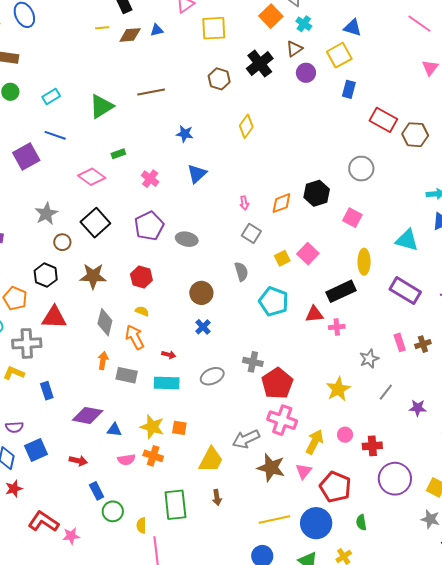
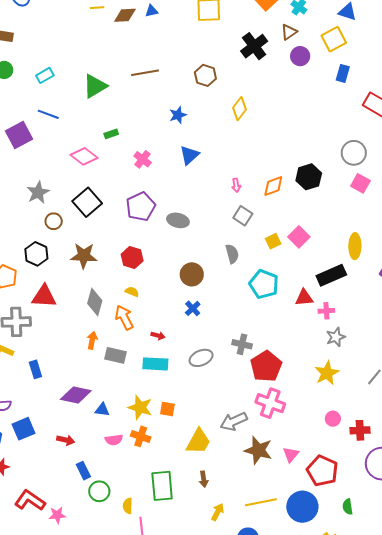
brown hexagon: (219, 79) -> (205, 75), moved
blue star: (185, 134) -> (178, 115), turned -30
pink square: (352, 218) -> (360, 183), moved
gray star: (369, 359) -> (336, 337), moved
yellow arrow: (315, 442) -> (218, 512), moved, size x0.7

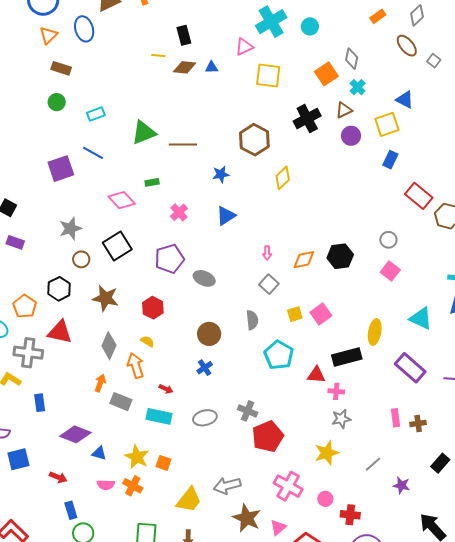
brown line: (145, 73) -> (183, 144), moved
brown hexagon: (205, 75) -> (254, 140), size x1.4
gray circle: (354, 153) -> (388, 240), size x0.7
pink cross: (270, 403) -> (288, 486), moved

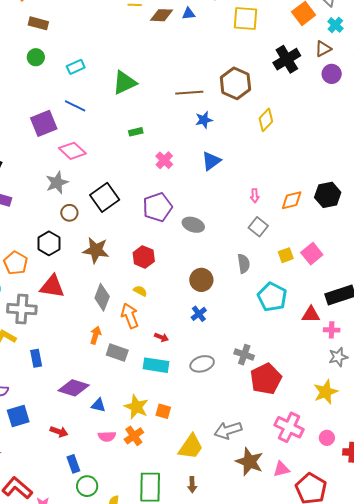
brown line: (183, 144) -> (189, 93), moved
pink diamond: (122, 200) -> (72, 151), moved
orange cross: (133, 486) -> (134, 436), turned 30
pink triangle: (278, 527) -> (281, 469), turned 30

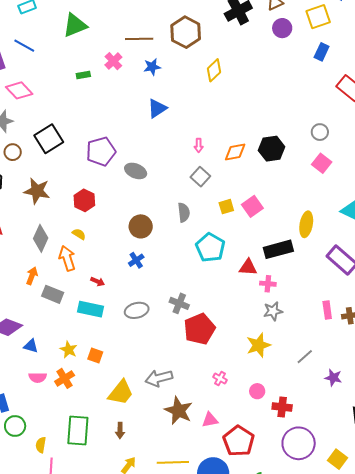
pink cross: (164, 160) -> (113, 61), moved
yellow star: (136, 407) -> (69, 350), size x0.7
pink cross: (289, 427) -> (220, 379), size x0.5

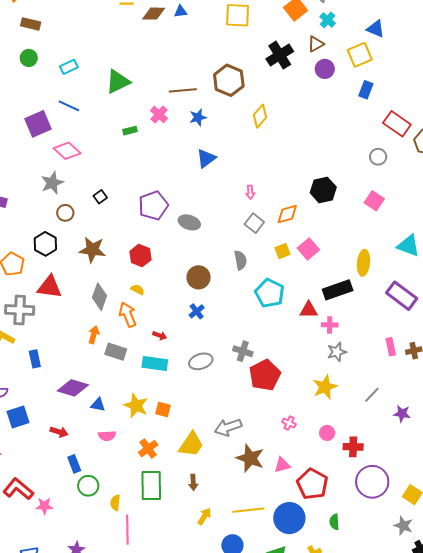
gray circle: (320, 132) -> (378, 157), moved
black square: (49, 139) -> (100, 197), size x0.5
orange diamond: (235, 152) -> (287, 214), moved
yellow star: (69, 350) -> (136, 406), size x1.4
orange cross: (65, 378) -> (148, 449), moved

